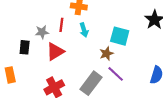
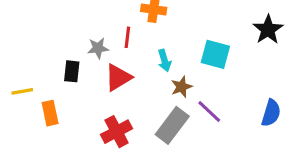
cyan arrow: (84, 30) -> (164, 60), moved
brown star: (106, 54) -> (181, 87), moved

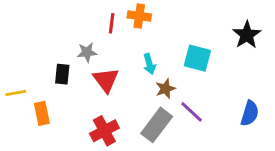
red line: (127, 37) -> (112, 23), moved
red triangle: (118, 77) -> (106, 80), turned -36

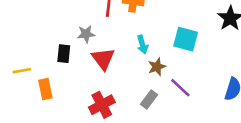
gray rectangle: (157, 125) -> (149, 100), size x0.6

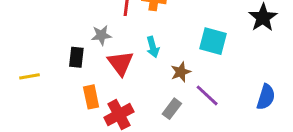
cyan arrow: (142, 44) -> (153, 47), moved
orange rectangle: (45, 89) -> (91, 97), moved

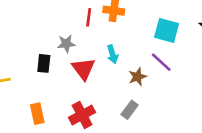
cyan square: (213, 41) -> (167, 30), moved
purple line: (207, 95) -> (161, 62), moved
orange rectangle: (91, 97) -> (37, 114), moved

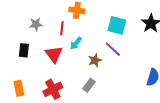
red line: (89, 17) -> (62, 28), moved
gray star: (66, 44) -> (36, 24), moved
cyan arrow: (112, 54) -> (76, 43), turned 56

